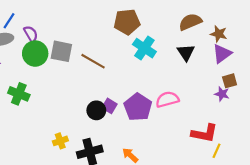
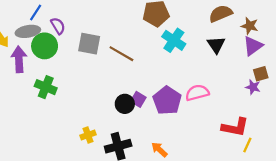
green circle: (35, 54) -> (45, 46), moved

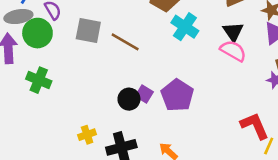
pink semicircle: (197, 93) -> (233, 51), moved, turned 45
red L-shape: (235, 127) -> (255, 126), turned -124

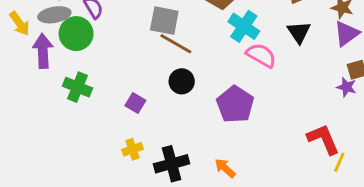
gray square: (88, 30) -> (164, 21), moved
pink semicircle: (233, 51) -> (261, 55), moved
purple square: (144, 94) -> (135, 103), moved
black circle: (129, 99) -> (182, 81), moved

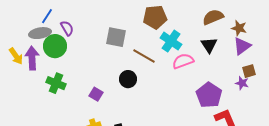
yellow arrow: (20, 23) -> (16, 56), moved
brown line: (176, 44) -> (144, 56), moved
pink semicircle: (261, 55) -> (183, 61), turned -50
purple pentagon: (235, 104) -> (209, 95), moved

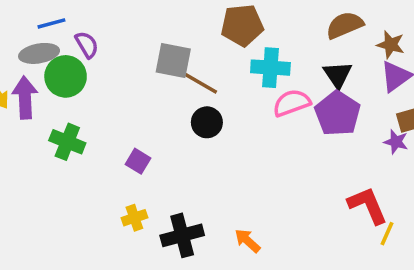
blue line: (47, 16) -> (51, 23), turned 42
cyan cross: (171, 41) -> (270, 68), turned -30
brown line: (144, 56) -> (198, 82), moved
black circle: (128, 79) -> (207, 122), moved
purple pentagon: (209, 95) -> (338, 114), moved

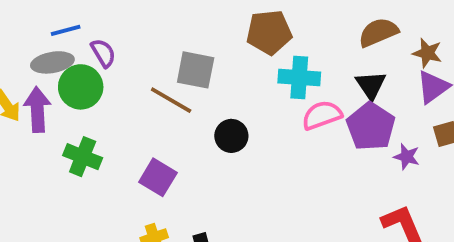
brown line: (198, 82) -> (171, 100), moved
purple star: (396, 142) -> (407, 157), moved
purple square: (138, 161) -> (158, 177), size x1.4

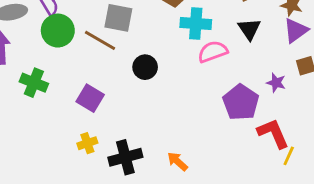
green circle: (81, 87) -> (58, 31), moved
purple pentagon: (371, 126) -> (241, 102), moved

